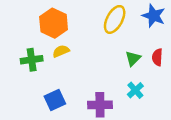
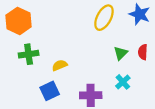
orange hexagon: (54, 23) -> (19, 21), moved
yellow semicircle: (61, 51) -> (60, 65), moved

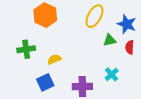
blue star: (139, 14) -> (127, 24), moved
orange hexagon: (19, 21) -> (45, 15), moved
green triangle: (121, 53) -> (110, 40), moved, turned 32

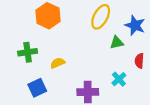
red semicircle: (130, 47) -> (139, 61), moved
blue square: (45, 82) -> (37, 88), moved

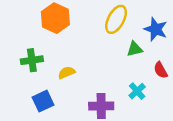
red semicircle: (139, 61) -> (161, 70), turned -32

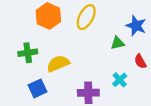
yellow ellipse: (116, 19) -> (86, 17), moved
yellow semicircle: (67, 73) -> (58, 64), size x1.5

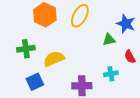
cyan cross: (120, 80) -> (111, 74), turned 32

